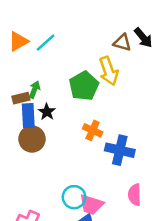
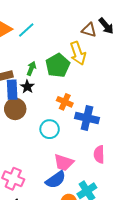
green arrow: (34, 90) -> (31, 68), moved
cyan circle: (74, 197) -> (50, 129), moved

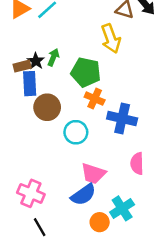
green pentagon: (58, 65) -> (86, 72), moved, turned -30
black star: (27, 87) -> (36, 61), moved
brown circle: (15, 109) -> (47, 107), moved

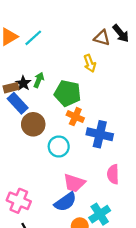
yellow arrow: (111, 39) -> (90, 63), size x0.7
blue rectangle: (30, 84) -> (18, 103), turned -40

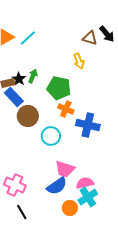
pink semicircle: (113, 174) -> (85, 183), moved, turned 78

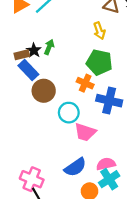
green pentagon: (59, 88) -> (99, 62), moved
pink trapezoid: (65, 169) -> (85, 132), moved
pink cross: (15, 185) -> (32, 179), moved

